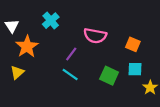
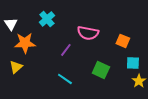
orange star: (27, 46) -> (25, 43), turned 30
cyan square: (135, 69) -> (133, 63), moved
cyan line: (70, 75) -> (65, 79), moved

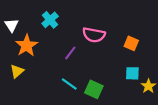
orange star: (25, 43) -> (27, 46), turned -30
cyan square: (133, 63) -> (132, 73), moved
green square: (101, 70) -> (94, 89), moved

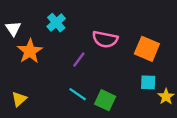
orange square: (131, 43) -> (147, 49), size x1.5
yellow triangle: (17, 71) -> (19, 99), moved

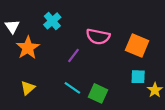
yellow triangle: (19, 99) -> (28, 88), moved

